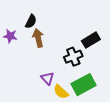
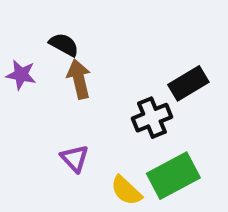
black semicircle: (31, 21) -> (64, 45), turned -88
purple triangle: (47, 78) -> (75, 158), moved

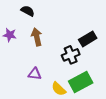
black semicircle: (64, 45) -> (28, 11), moved
purple triangle: (75, 158) -> (35, 74), turned -40

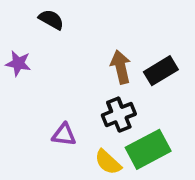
brown arrow: (37, 37) -> (121, 67), moved
black cross: (71, 55) -> (119, 115), moved

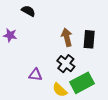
black rectangle: (161, 71) -> (89, 39), turned -54
black cross: (119, 115) -> (66, 64), turned -30

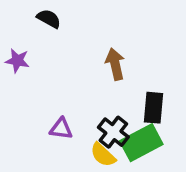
black rectangle: (89, 39) -> (154, 108), moved
black cross: (66, 64) -> (113, 132), moved

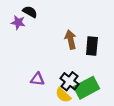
purple star: (17, 61) -> (18, 22), moved
black rectangle: (154, 108) -> (92, 46), moved

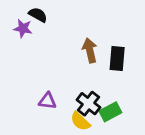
green rectangle: (87, 88) -> (110, 112), size x0.7

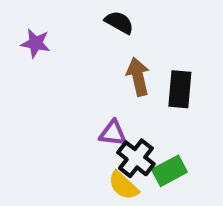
black semicircle: (38, 15) -> (119, 22), moved
purple triangle: (47, 101) -> (113, 133), moved

